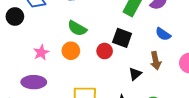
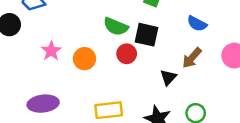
green semicircle: (77, 28) -> (116, 27), moved
pink star: (41, 53) -> (51, 51), moved
brown arrow: (156, 61) -> (192, 58), turned 60

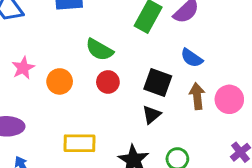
black square: (146, 35) -> (158, 82), moved
brown arrow: (192, 58) -> (197, 96), moved, turned 125

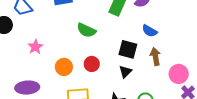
orange circle: (60, 81) -> (64, 67), moved
red circle: (108, 82) -> (92, 64), moved
pink circle: (229, 99) -> (179, 74), moved

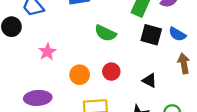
black square: (128, 49) -> (151, 35), moved
black triangle: (125, 72) -> (150, 80), turned -48

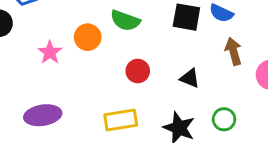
orange circle: (80, 75) -> (88, 37), moved

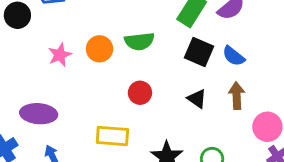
green semicircle: (125, 20) -> (139, 41), turned -40
black triangle: (190, 78) -> (197, 99), moved

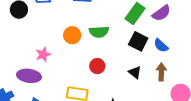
pink star: (60, 55) -> (43, 54), moved

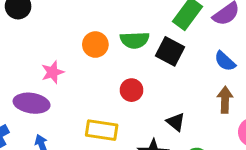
black square: (138, 41) -> (170, 51), moved
black triangle: (135, 72) -> (176, 122), moved

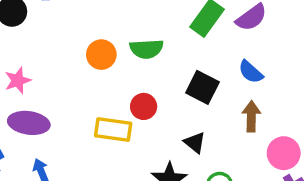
black square: (170, 51) -> (202, 87), moved
pink star: (53, 72) -> (18, 80), moved
yellow rectangle: (102, 130) -> (113, 129), moved

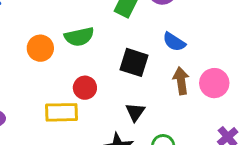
black triangle: (195, 143) -> (135, 112), turned 35
pink circle: (284, 153) -> (214, 83), moved

